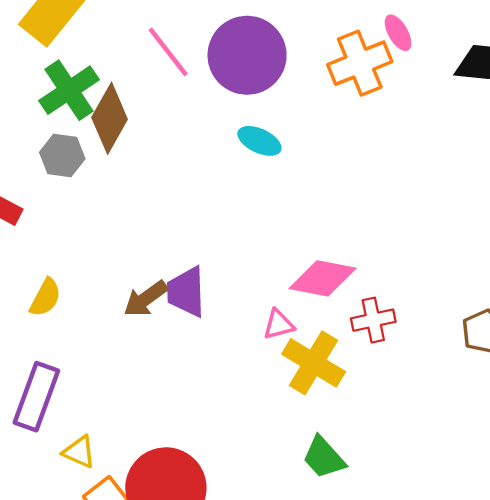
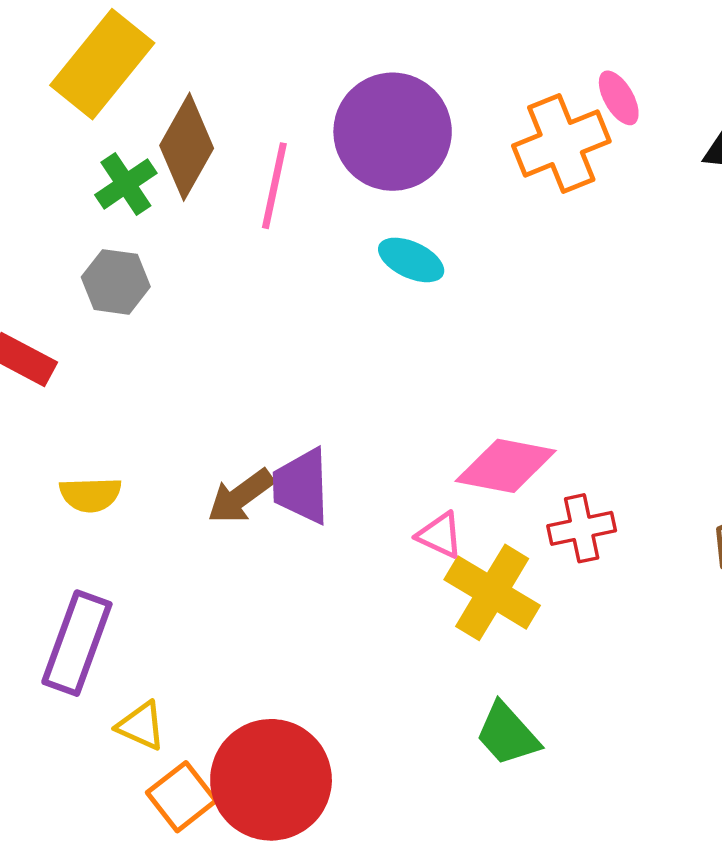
pink line: (168, 52) -> (274, 186), moved, turned 50
green cross: (69, 90) -> (126, 184), size x0.7
brown diamond: (110, 118) -> (187, 147), moved
yellow semicircle: (45, 298) -> (90, 495), turned 60
pink triangle: (279, 325) -> (440, 535), turned 40

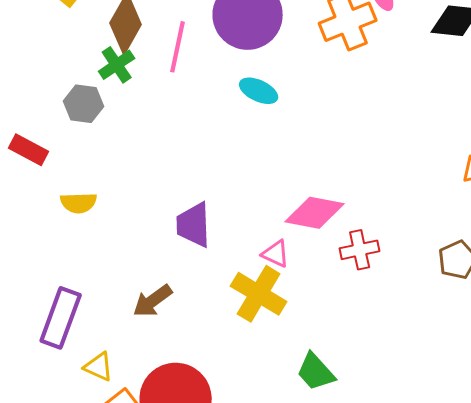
green cross: (126, 184) -> (117, 65), moved
yellow semicircle: (90, 495) -> (79, 203), moved
brown arrow: (241, 496) -> (153, 301), moved
yellow cross: (492, 592) -> (259, 294), moved

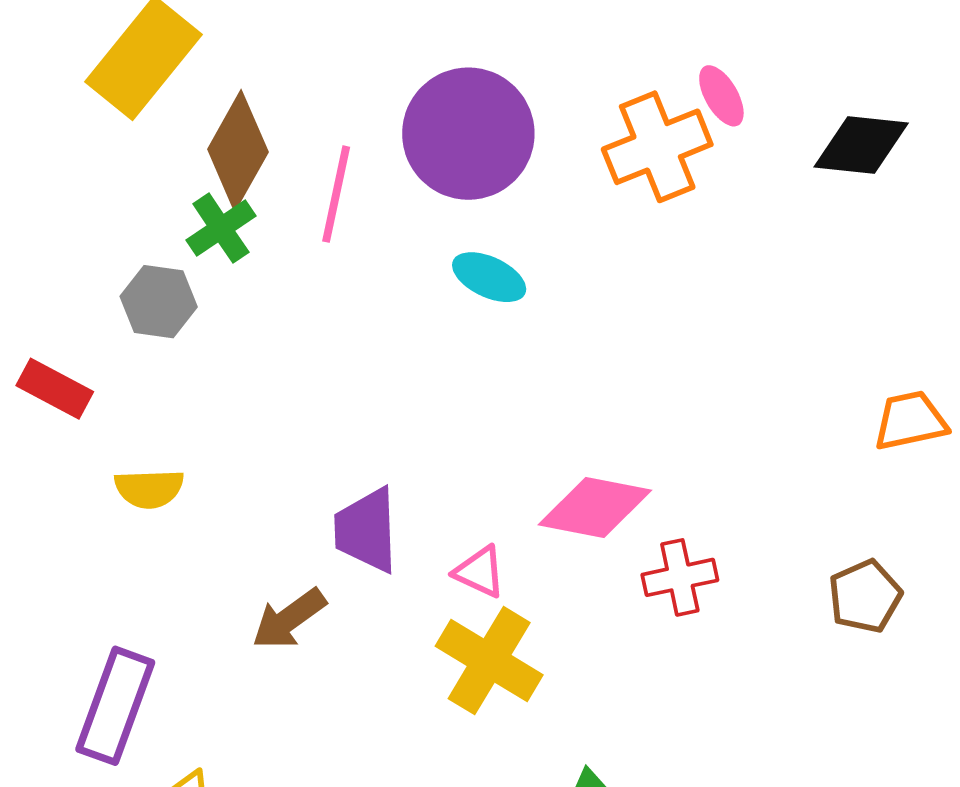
pink triangle: (276, 254) -> (480, 572), moved
brown arrow: (153, 301) -> (289, 619), moved

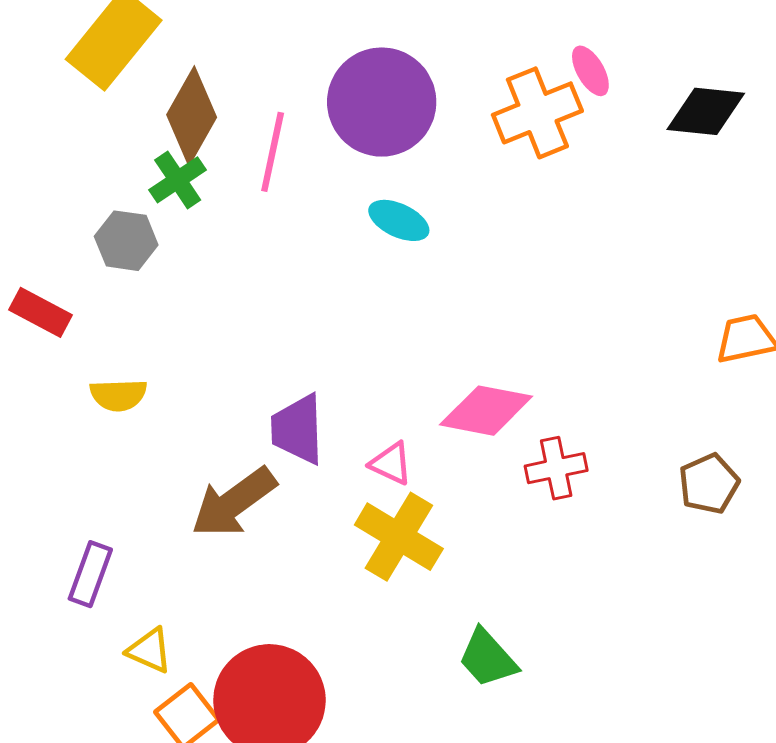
brown arrow: (289, 619) -> (234, 502), size x1.4
purple rectangle: (115, 706) -> (90, 574), size x0.7

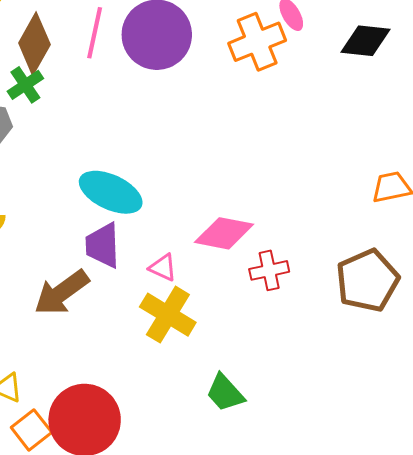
pink line: (273, 152) -> (95, 33), moved
cyan ellipse: (399, 220) -> (111, 192), moved, size x1.6
brown pentagon: (709, 484) -> (367, 280), size x1.6

